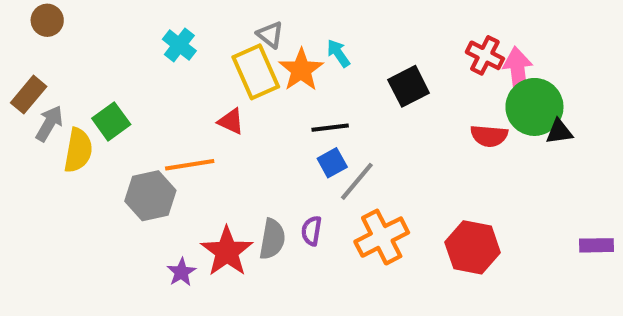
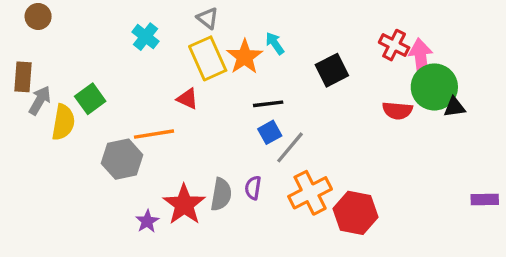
gray triangle: (270, 35) -> (208, 18), moved
brown rectangle: (29, 95) -> (23, 77), turned -36
red hexagon: (473, 247) -> (355, 213), moved

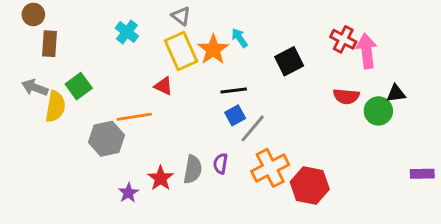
brown rectangle: (23, 77) -> (49, 44), moved
green circle: (434, 87) -> (378, 111), moved, size x0.7
gray arrow: (40, 100) -> (35, 88), turned -100
red star: (184, 205) -> (161, 178), size x0.7

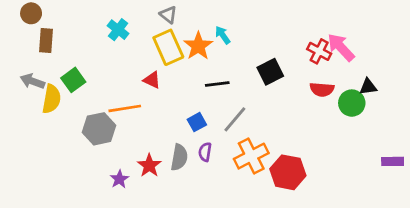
red cross: (343, 39) -> (319, 51), moved
pink arrow: (367, 51) -> (341, 47), turned -36
black square: (289, 61) -> (270, 72), moved
blue square: (235, 115) -> (197, 122), moved

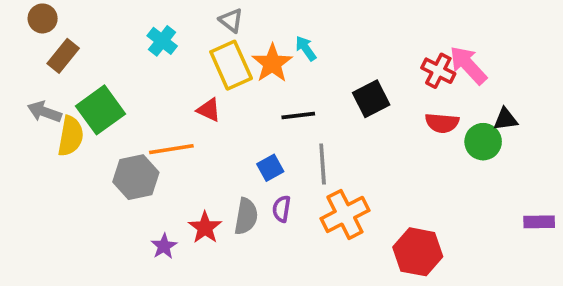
brown rectangle: (46, 41) -> (63, 56), turned 35
green square: (73, 80) -> (100, 110), size x1.4
gray line: (235, 119) -> (323, 164), turned -44
red hexagon: (288, 172) -> (418, 252), moved

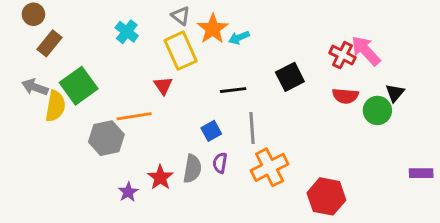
cyan arrow: (306, 48) -> (239, 38), turned -78
orange star: (272, 63) -> (213, 29), moved
red triangle: (209, 110) -> (163, 86), turned 30
black triangle: (505, 119) -> (395, 93), turned -42

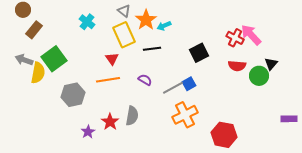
black line: (233, 90) -> (152, 49), moved
orange line: (134, 116) -> (108, 80), moved
gray line: (252, 128) -> (173, 88), turned 65
blue square: (211, 131) -> (189, 84), moved
purple semicircle: (220, 163) -> (145, 80), moved, turned 112

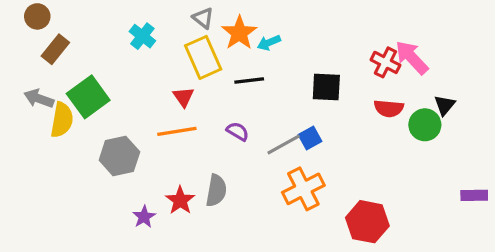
black square: (199, 53) -> (326, 87), turned 30

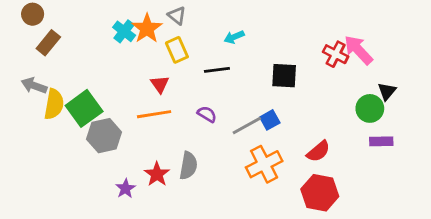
orange star: (239, 33) -> (147, 28), moved
yellow rectangle: (203, 57) -> (177, 50), size x0.7
green square: (88, 97) -> (84, 108), moved
red semicircle: (389, 108) -> (318, 151), moved, turned -45
purple rectangle: (474, 195) -> (381, 141), moved

